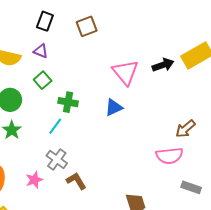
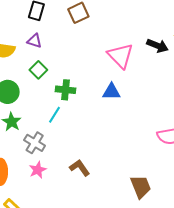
black arrow: (163, 65) -> (157, 46), turned 45
blue triangle: (114, 107) -> (112, 92), turned 30
gray cross: (57, 159) -> (35, 143), moved

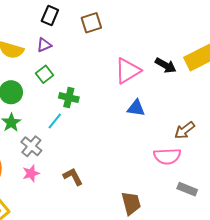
purple triangle: (34, 41) -> (44, 45), turned -49
pink triangle: (120, 56) -> (128, 71), turned 36
blue triangle: (112, 92) -> (136, 108), moved

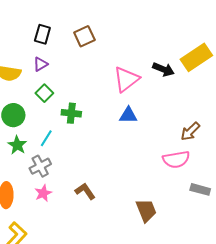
blue triangle: (136, 108) -> (128, 115), moved
cyan line: (55, 121) -> (46, 138), moved
gray cross: (31, 146) -> (40, 166), turned 30

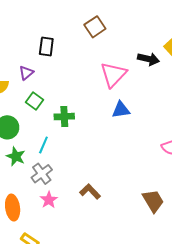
black rectangle: (42, 34) -> (46, 46), moved
brown square: (84, 36) -> (95, 27), moved

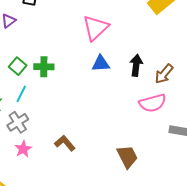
black arrow: (148, 59) -> (136, 65), moved, turned -100
green square: (35, 101) -> (18, 66), moved

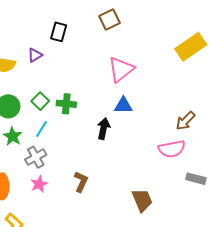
black arrow: (136, 65) -> (103, 129), moved
brown L-shape: (65, 143) -> (81, 182), turned 60

